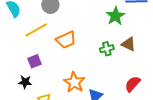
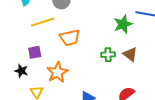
orange star: (74, 82) -> (57, 72), moved

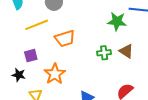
green star: (123, 24) -> (117, 21), turned 30

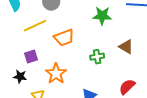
green star: (117, 21) -> (102, 16), moved
green cross: (104, 53) -> (97, 57), moved

